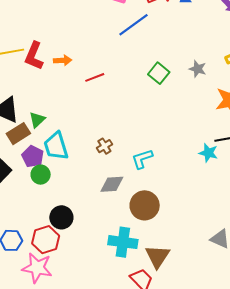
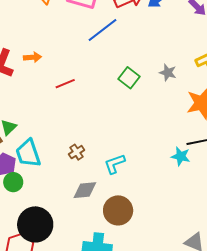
orange arrow: (63, 60) -> (33, 57), moved
black circle: (61, 217) -> (35, 224), size x1.5

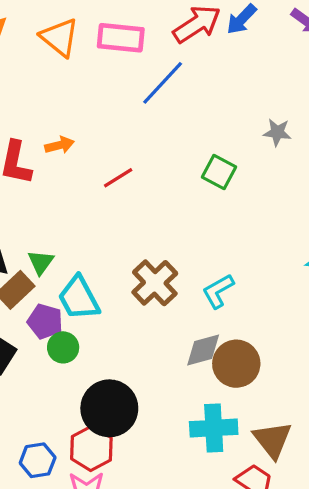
green square: (129, 78) -> (219, 172), moved
brown cross: (77, 152) -> (155, 283), size x1.8
gray diamond: (85, 190) -> (203, 350), moved

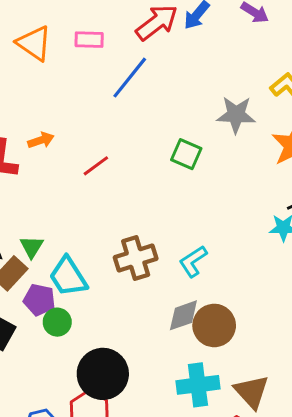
pink rectangle: (121, 38) -> (89, 40), size x0.7
gray star: (277, 132) -> (236, 115), size x1.5
brown cross: (155, 283) -> (136, 258), turned 30

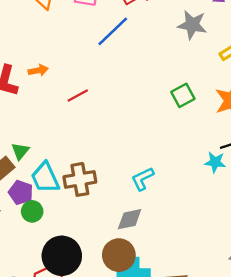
gray star: (236, 115) -> (192, 25), moved
green square: (186, 154) -> (183, 95), moved, turned 30
brown cross: (136, 258) -> (80, 179), moved
brown circle: (214, 325) -> (119, 255), moved

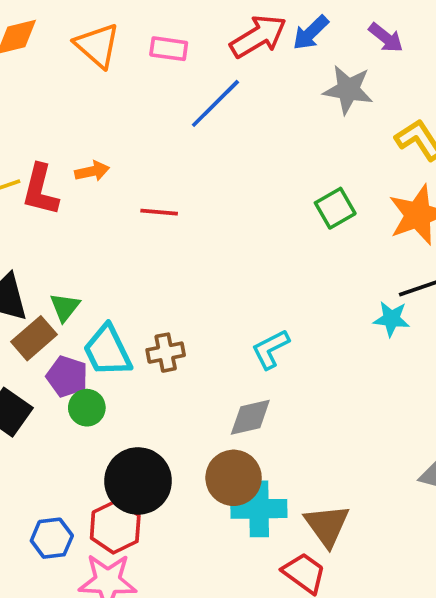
red line: (78, 96) -> (159, 212), turned 35
brown cross: (80, 179) -> (166, 353), size x0.7

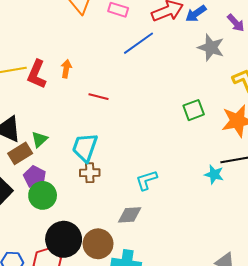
orange arrow: (92, 171) -> (66, 69), turned -78
cyan trapezoid: (107, 351) -> (85, 147), moved, turned 36
green circle: (87, 408) -> (43, 195), size x1.4
brown circle: (234, 478) -> (98, 244), moved

